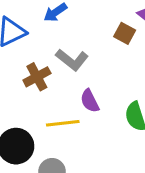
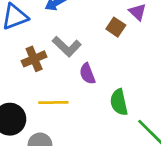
purple semicircle: (90, 101) -> (87, 74), moved

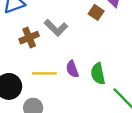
purple semicircle: (87, 74) -> (72, 69), moved

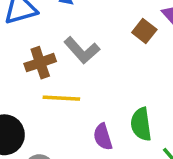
purple semicircle: (72, 69) -> (103, 137), moved
yellow line: (44, 73) -> (61, 98), moved

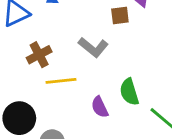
brown square: (144, 31) -> (120, 15), turned -36
gray L-shape: (82, 50) -> (93, 47), moved

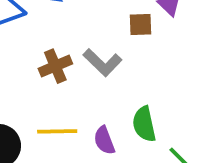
brown cross: (39, 55) -> (55, 66), moved
yellow line: (61, 81) -> (57, 131), moved

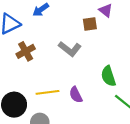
brown cross: (55, 66) -> (26, 51), moved
green semicircle: (144, 124) -> (108, 76), moved

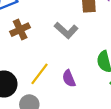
yellow line: (47, 92) -> (40, 74), turned -50

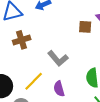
gray L-shape: (66, 30) -> (58, 58), moved

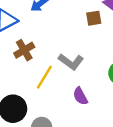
yellow line: (34, 81) -> (44, 77), moved

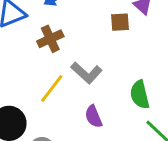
brown cross: (24, 50) -> (50, 39), moved

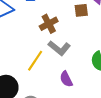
brown cross: (50, 39) -> (49, 24), moved

